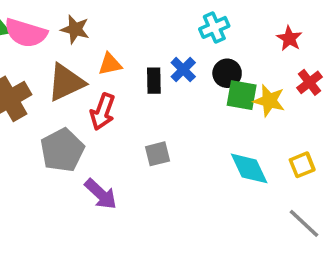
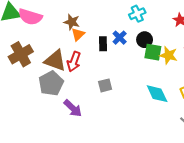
brown star: (75, 29) -> (72, 22), moved
orange triangle: (110, 64) -> (78, 34), turned -32
brown triangle: (66, 82) -> (55, 60), moved, turned 45

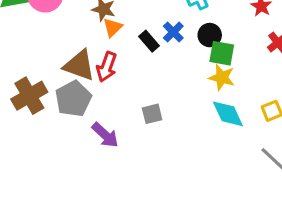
black rectangle: (103, 44) -> (149, 41), turned -40
brown cross: (21, 54) -> (29, 96), moved
yellow star: (168, 55) -> (222, 77), moved
gray square: (105, 85) -> (152, 114), moved

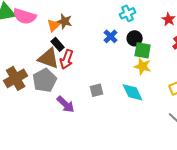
orange triangle: (113, 27) -> (54, 25), moved
black rectangle: (149, 41) -> (58, 44), moved
cyan diamond: (228, 114) -> (133, 92), moved

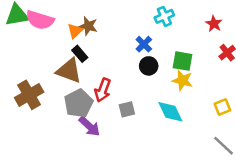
black circle: (135, 38) -> (149, 66), moved
red arrow: (67, 59) -> (103, 90), moved
gray pentagon: (45, 80) -> (79, 103), moved

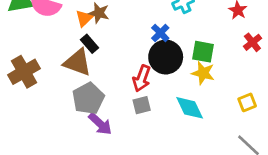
black circle: (149, 66) -> (166, 57), size x1.6
red arrow: (103, 90) -> (142, 78), moved
brown cross: (29, 95) -> (24, 72), moved

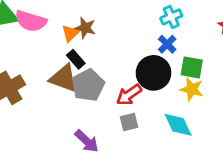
blue cross: (160, 33) -> (167, 44), moved
red arrow: (142, 78) -> (129, 95), turned 35
gray pentagon: (88, 98) -> (88, 85), moved

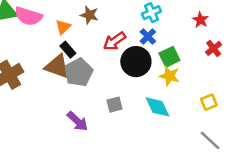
brown star: (85, 28) -> (89, 15), moved
green square: (192, 67) -> (169, 57), turned -36
red arrow: (129, 95) -> (114, 41), moved

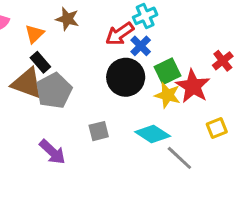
red star: (200, 20) -> (193, 86), moved, size x1.6
red arrow: (114, 41) -> (120, 34), moved
cyan diamond: (157, 107) -> (153, 134), turned -32
gray line: (210, 140) -> (179, 158), moved

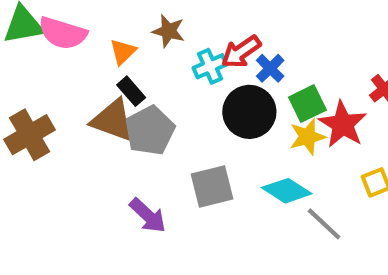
cyan cross: (145, 16) -> (210, 66), moved
yellow star: (167, 95) -> (307, 137), turned -30
gray square: (99, 131) -> (212, 187), size x1.5

